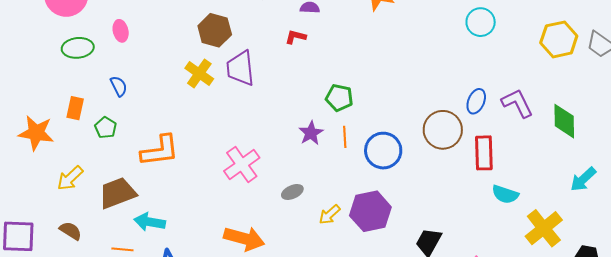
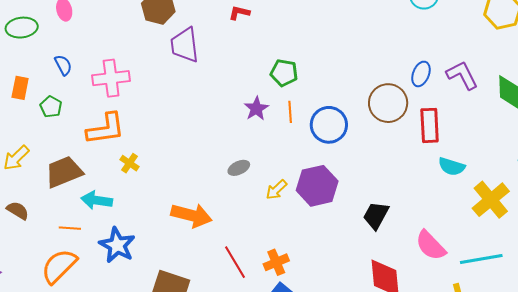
yellow cross: (199, 74) -> (130, 163), moved, size x0.7
pink cross: (242, 164) -> (111, 78), moved, turned 30

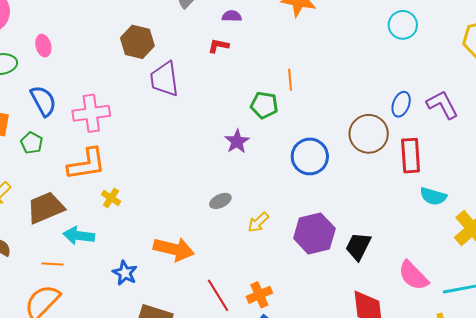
blue semicircle: (63, 65) -> (43, 101), size x1.5
orange line: (290, 112) -> (290, 80), moved
purple hexagon: (317, 186) -> (314, 233), moved
blue star: (117, 245) -> (125, 273), moved, size x0.7

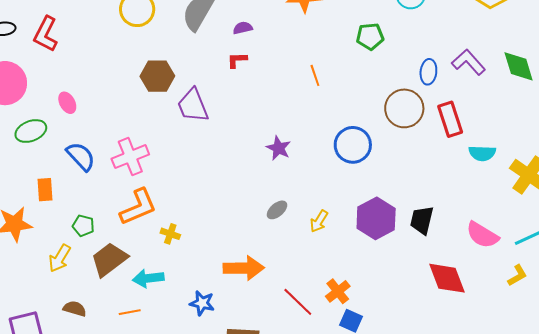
green pentagon: (264, 105) -> (370, 36), moved
green pentagon: (32, 143) -> (83, 226), moved

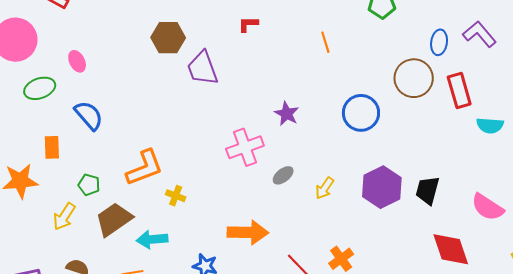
pink cross: (130, 157) -> (245, 147), moved

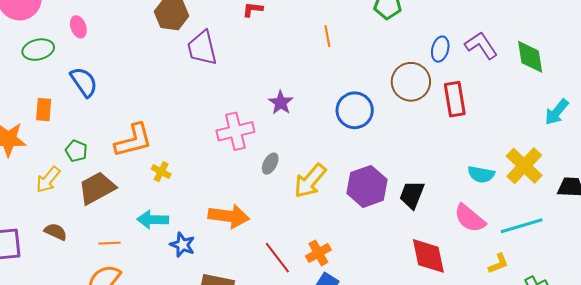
cyan semicircle: (490, 125) -> (481, 174), moved
gray ellipse: (283, 175) -> (270, 164), turned -30
yellow arrow: (325, 188) -> (310, 181), size x1.6
cyan arrow: (152, 239) -> (153, 220), moved

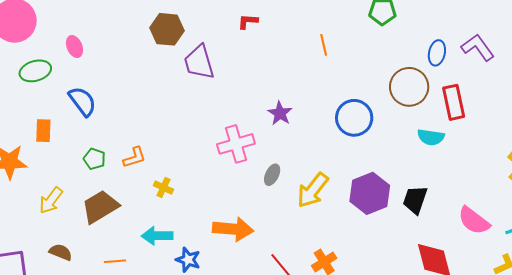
orange L-shape: (133, 140) -> (134, 157), size x0.6
green pentagon: (76, 151) -> (94, 159), moved
cyan semicircle: (481, 174) -> (431, 137), moved

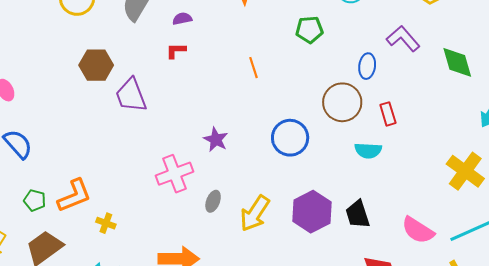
purple L-shape: (478, 47) -> (403, 39), moved
red rectangle: (454, 102) -> (388, 114), size x0.7
orange L-shape: (134, 157) -> (74, 196), size x1.5
black trapezoid: (415, 200) -> (358, 214), turned -32

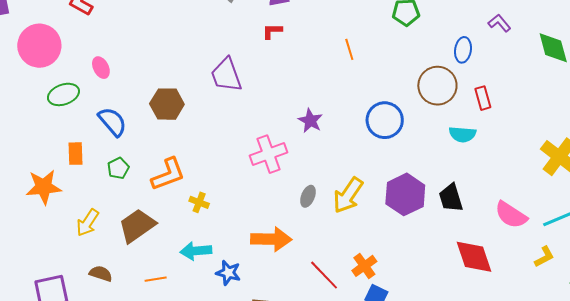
purple L-shape: (403, 39) -> (499, 23), size x0.7
brown hexagon: (96, 65) -> (167, 104), moved
green pentagon: (35, 200) -> (118, 168), moved, turned 30
gray ellipse: (213, 201) -> (308, 196), moved

